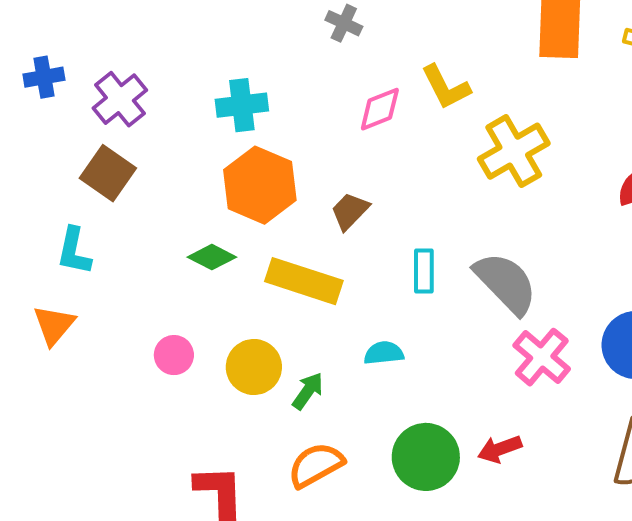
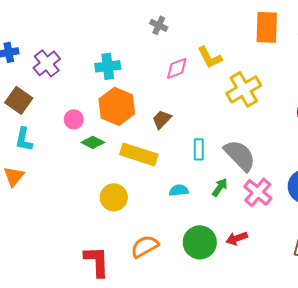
brown square: (108, 173) -> (19, 100), moved
pink circle: (174, 355) -> (74, 119), moved
green arrow: (308, 391) -> (220, 187), moved

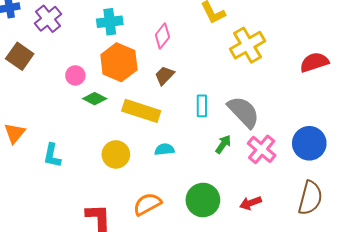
pink diamond: (177, 68) -> (162, 36), moved, turned -30
cyan L-shape: (24, 139) -> (52, 155), moved
cyan semicircle: (179, 190) -> (164, 149), moved
red arrow: (237, 238) -> (251, 203), moved

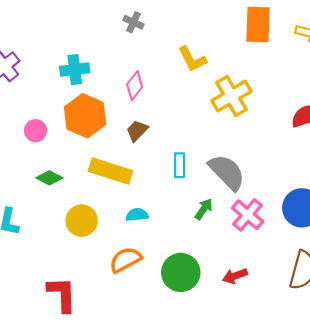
green diamond: (95, 99) -> (49, 178), moved
orange semicircle: (147, 204) -> (125, 260), moved

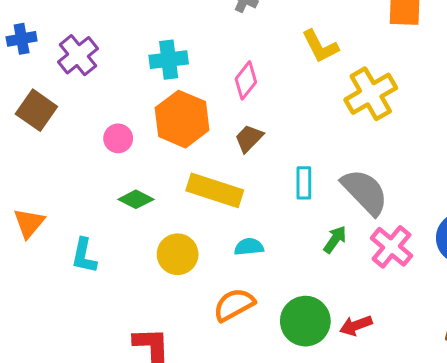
red arrow: (235, 276) -> (356, 326), moved

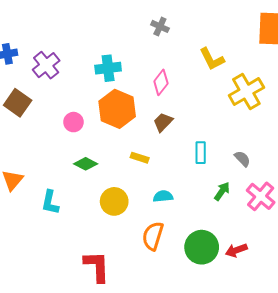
yellow rectangle: (215, 190) -> (140, 158), size x0.5
gray semicircle: (365, 192) -> (242, 159), size x0.5
orange semicircle: (234, 305) -> (153, 236), turned -44

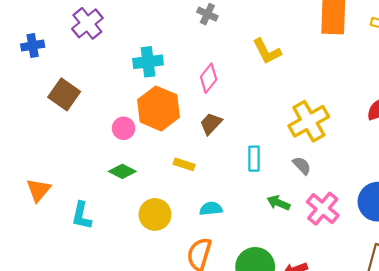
purple cross: (46, 65) -> (87, 23), moved
yellow cross: (246, 92) -> (309, 121), moved
brown square: (18, 103) -> (64, 94), moved
pink circle: (73, 122) -> (124, 128), moved
green arrow: (222, 191) -> (278, 203), turned -102

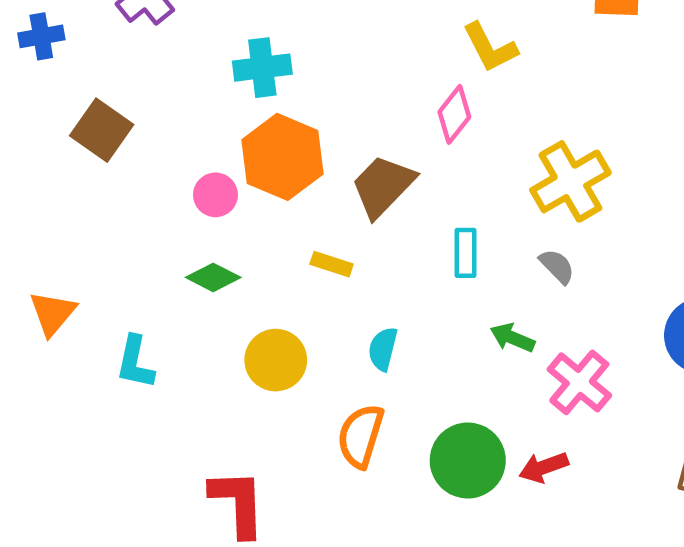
pink diamond: (209, 78) -> (454, 114), moved
brown trapezoid: (211, 124) -> (383, 186), size x1.5
cyan semicircle: (211, 209) -> (383, 349), turned -70
pink cross: (323, 209) -> (579, 382), moved

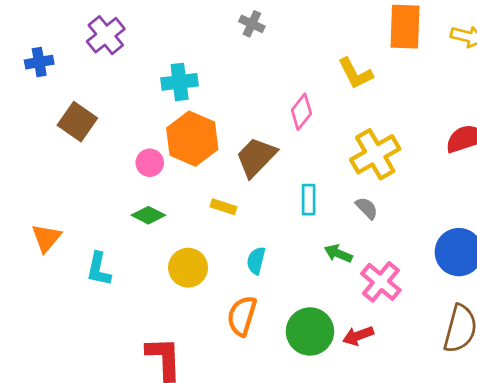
yellow L-shape: (490, 48) -> (355, 73), moved

